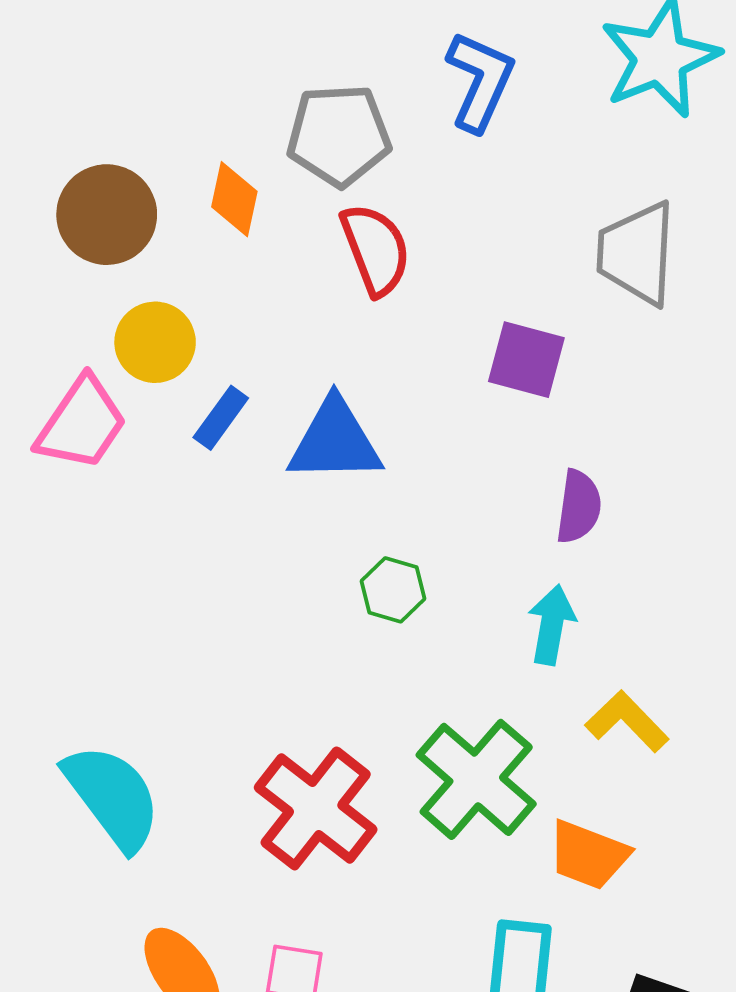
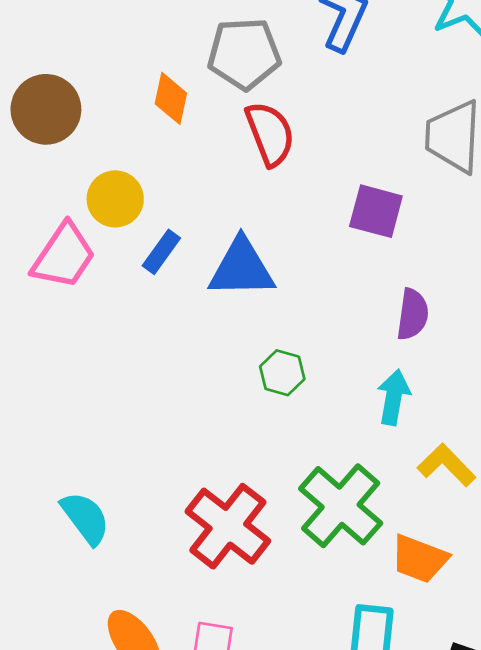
brown circle: (107, 215) -> (46, 109), moved
cyan semicircle: (113, 797) -> (85, 518), size x0.7

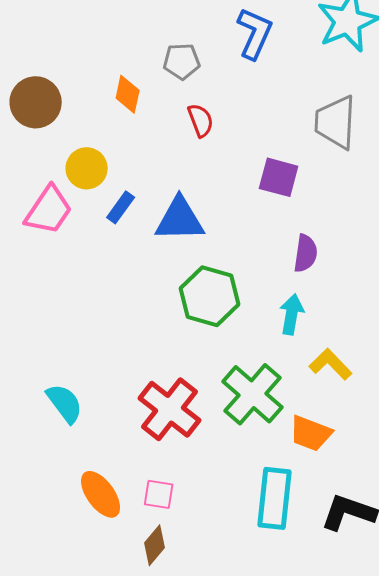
gray pentagon: (244, 54) -> (182, 61), size x0.7
red semicircle: (270, 134) -> (201, 120), size x0.7
green hexagon: (282, 373) -> (210, 296), size x1.8

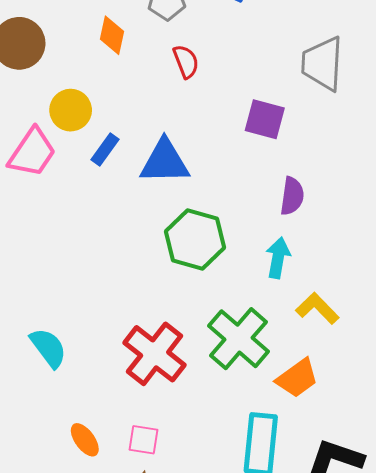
orange trapezoid: (311, 433) -> (297, 378), turned -57
orange ellipse: (101, 494) -> (85, 440), size x0.7

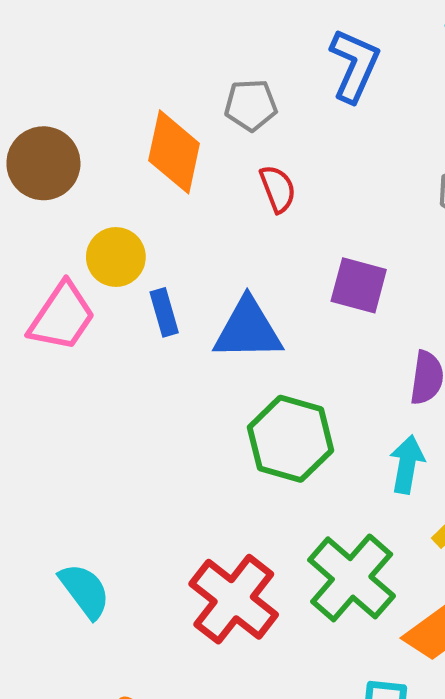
orange diamond: (112, 35) -> (174, 152), size x1.5
purple square: (265, 119) -> (359, 285), moved
blue rectangle: (105, 150) -> (164, 312), turned -52

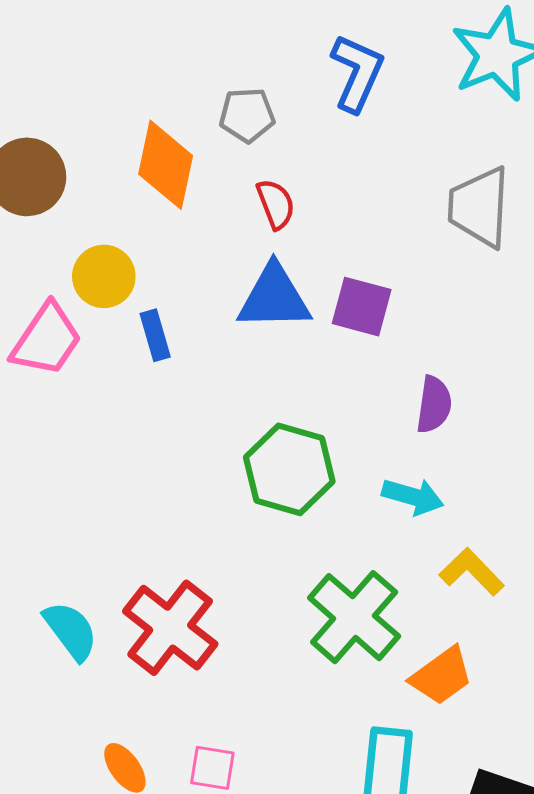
blue triangle: (248, 329) -> (274, 298), moved
cyan arrow: (407, 464) -> (413, 497), turned 96
red cross: (234, 599) -> (170, 628), moved

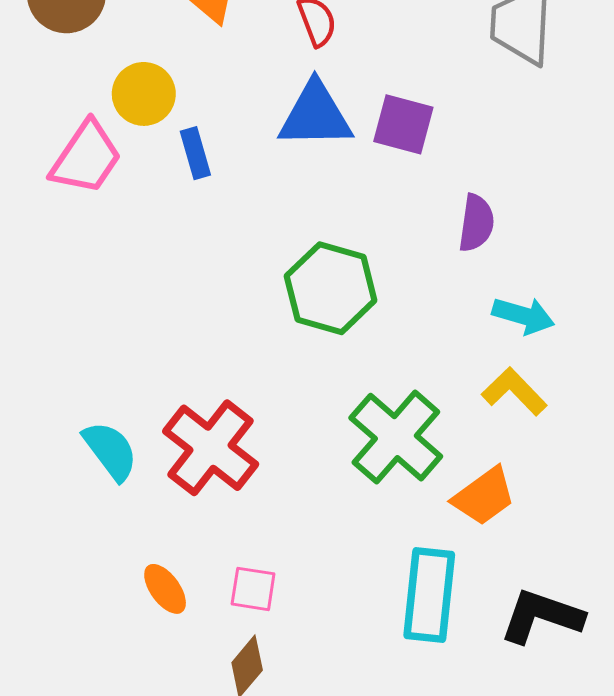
cyan arrow: (413, 497) -> (523, 316), moved

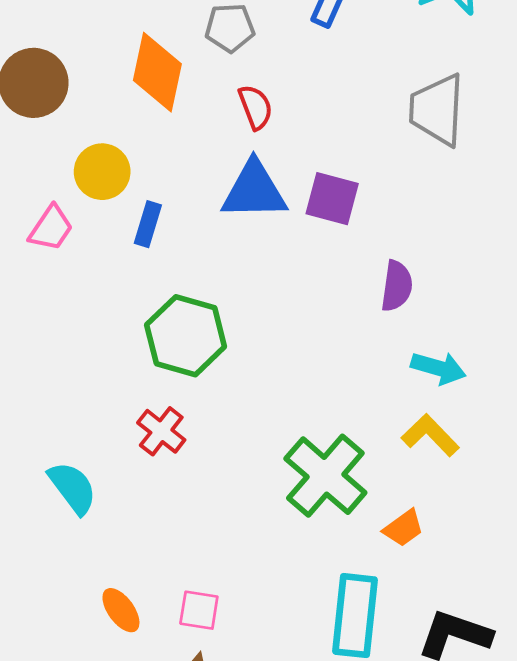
blue rectangle: (195, 153) -> (148, 224), turned 33
pink trapezoid: (86, 158) -> (51, 228), size x0.7
green hexagon: (331, 288) -> (186, 336), moved
red cross: (211, 448) -> (161, 431), moved, size x0.6
orange trapezoid: (484, 496) -> (403, 528), size x0.7

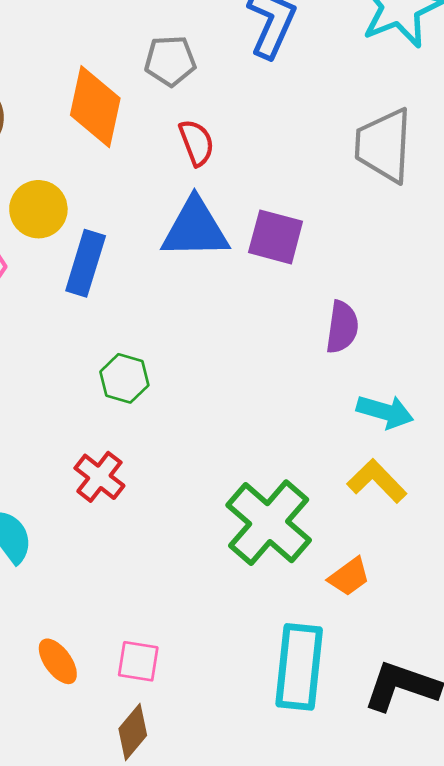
blue rectangle: (148, 224) -> (86, 263), size x1.4
green hexagon: (186, 336) -> (124, 378), size x0.6

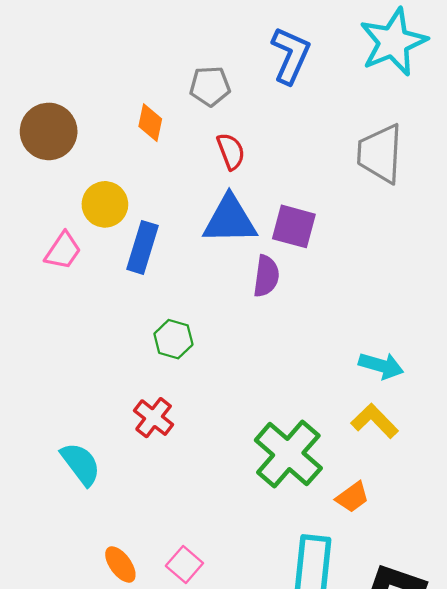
orange diamond: (95, 107) -> (150, 123), size x0.6
purple semicircle: (342, 327) -> (266, 276), moved
pink square: (138, 661) -> (184, 564), turned 32

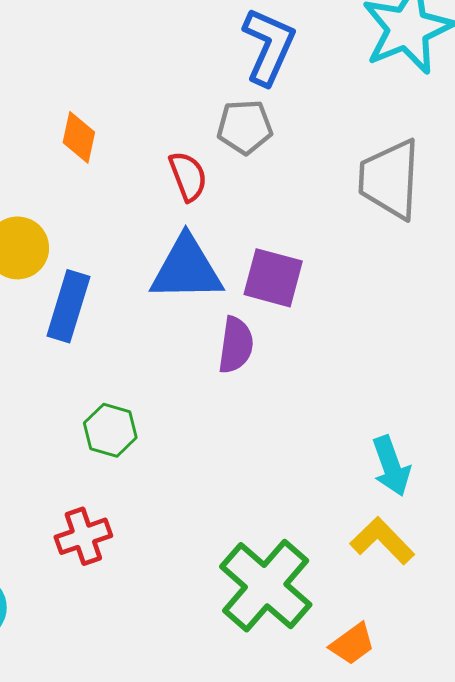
gray pentagon: (210, 86) -> (245, 127), moved
cyan arrow: (381, 366) -> (391, 466), turned 54
red cross: (154, 418) -> (83, 536), turned 33

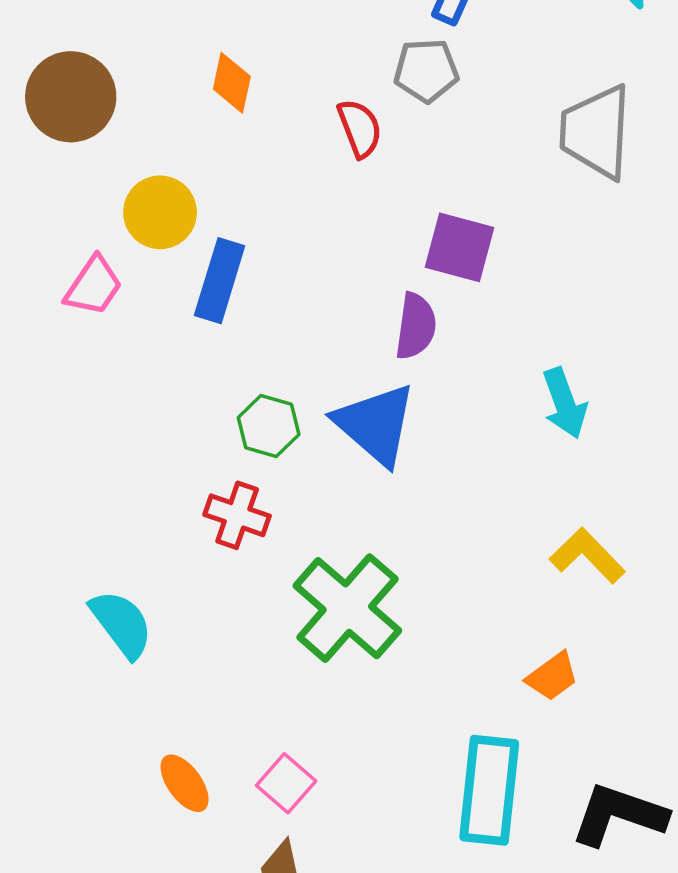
blue triangle: (186, 269) -> (375, 424), moved, turned 42
cyan arrow: (391, 466) -> (565, 403), moved
red cross: (83, 536) -> (237, 515), moved, turned 38
green cross: (266, 586) -> (347, 608), moved

